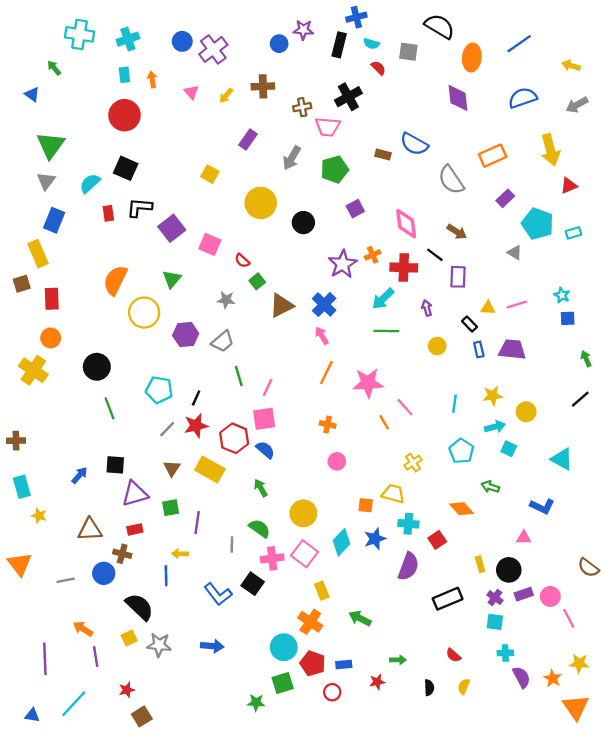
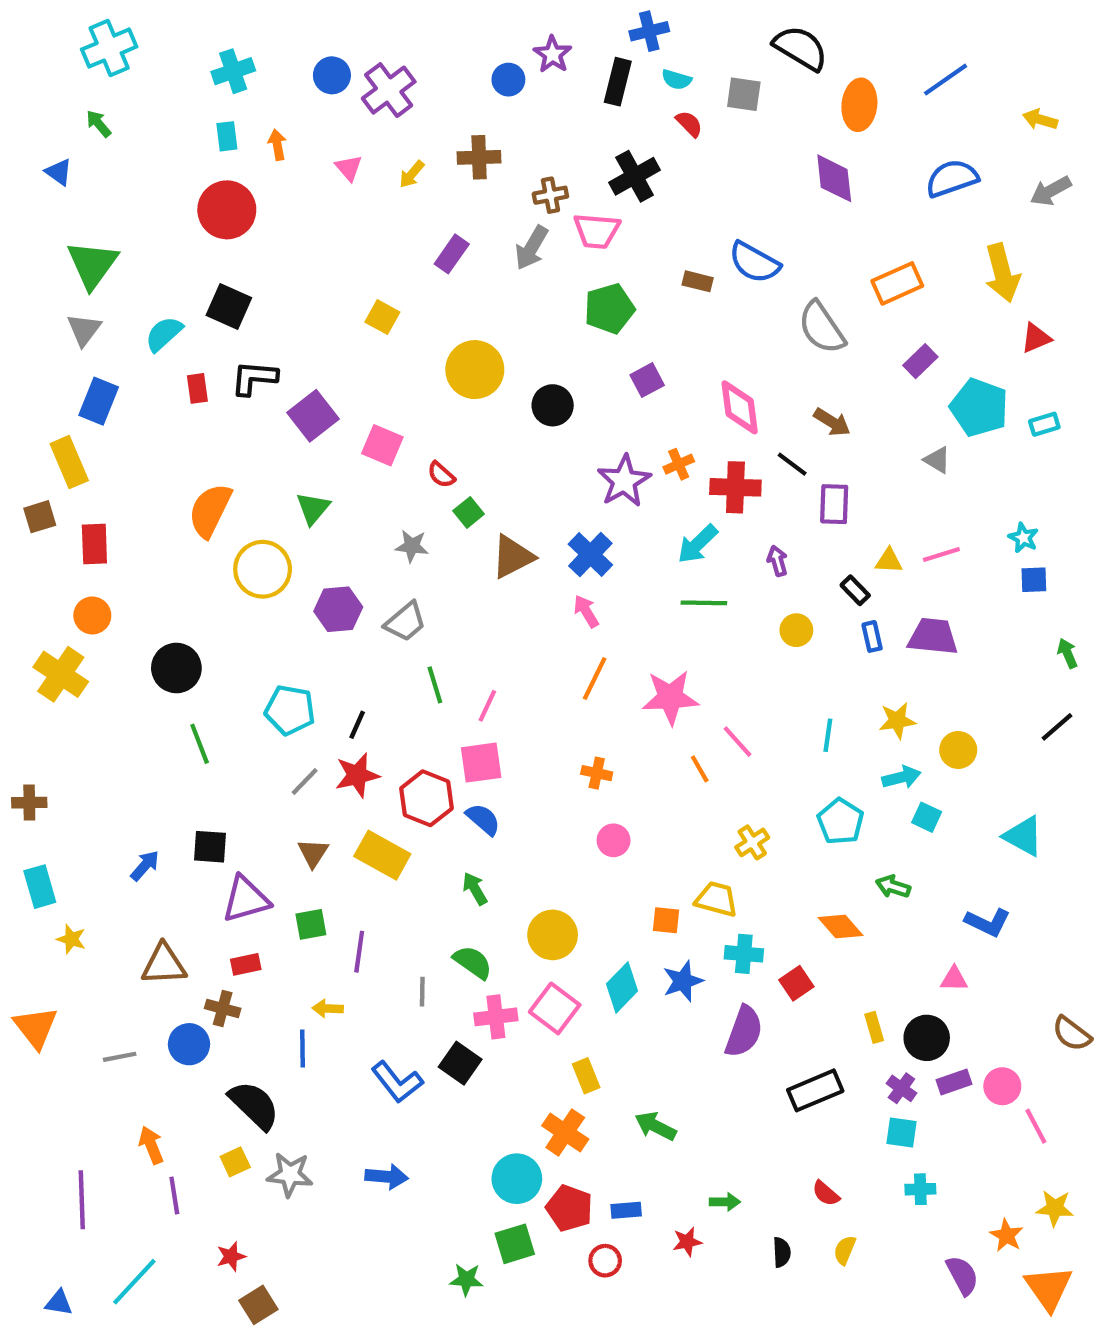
purple star: (303, 30) -> (553, 54), turned 30
cyan cross: (79, 34) -> (109, 48), moved, turned -32
gray arrow: (292, 158) -> (532, 248), moved
orange arrow: (83, 629) -> (151, 1145), turned 36
purple semicircle: (521, 677) -> (962, 1275), moved

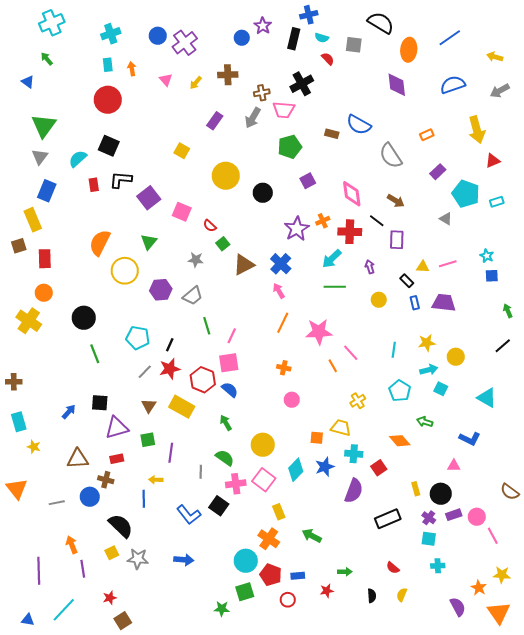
orange rectangle: (897, 283) -> (427, 135), size x0.6

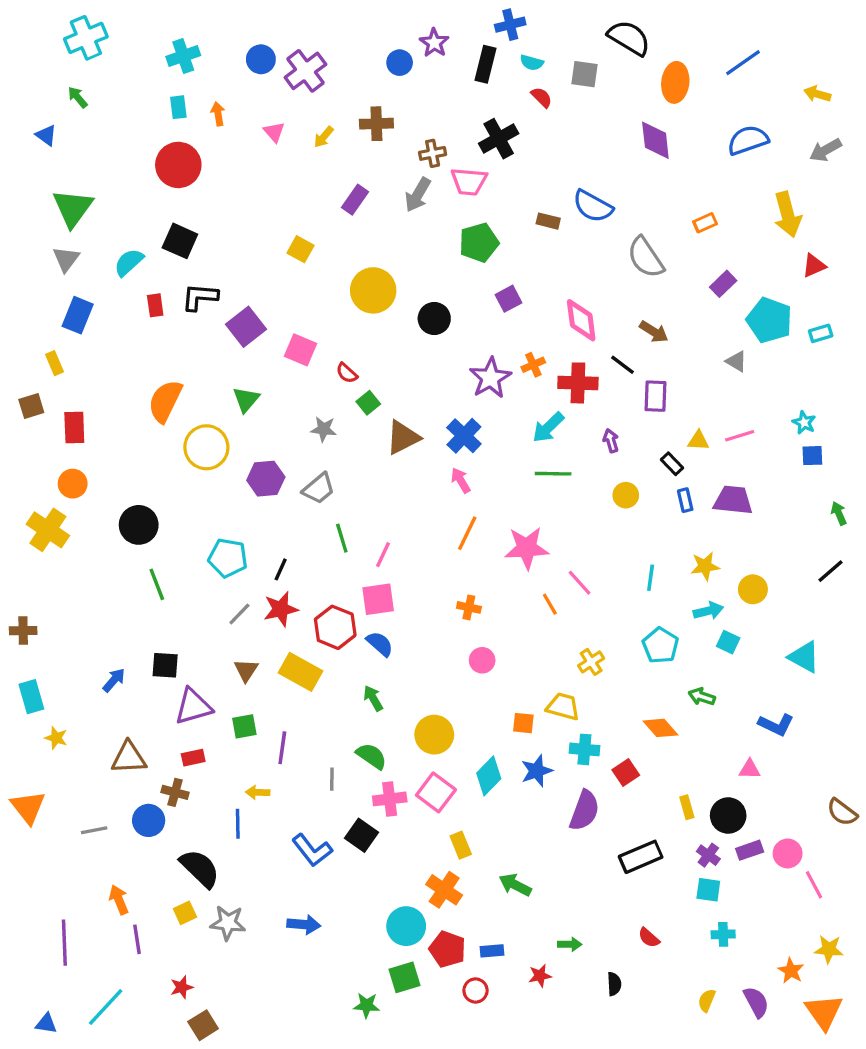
yellow rectangle: (33, 220) -> (54, 363), size x0.6
yellow semicircle: (402, 595) -> (707, 1000), moved

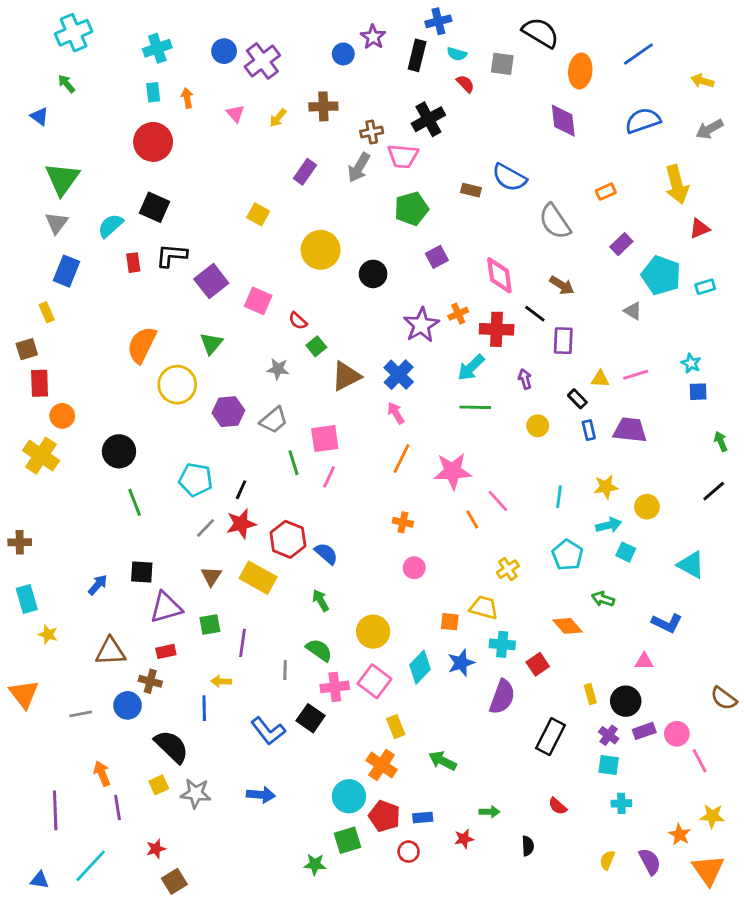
red rectangle: (74, 427) -> (40, 383), moved
pink square: (378, 599) -> (325, 439), moved
black rectangle: (641, 857) -> (550, 737), turned -40

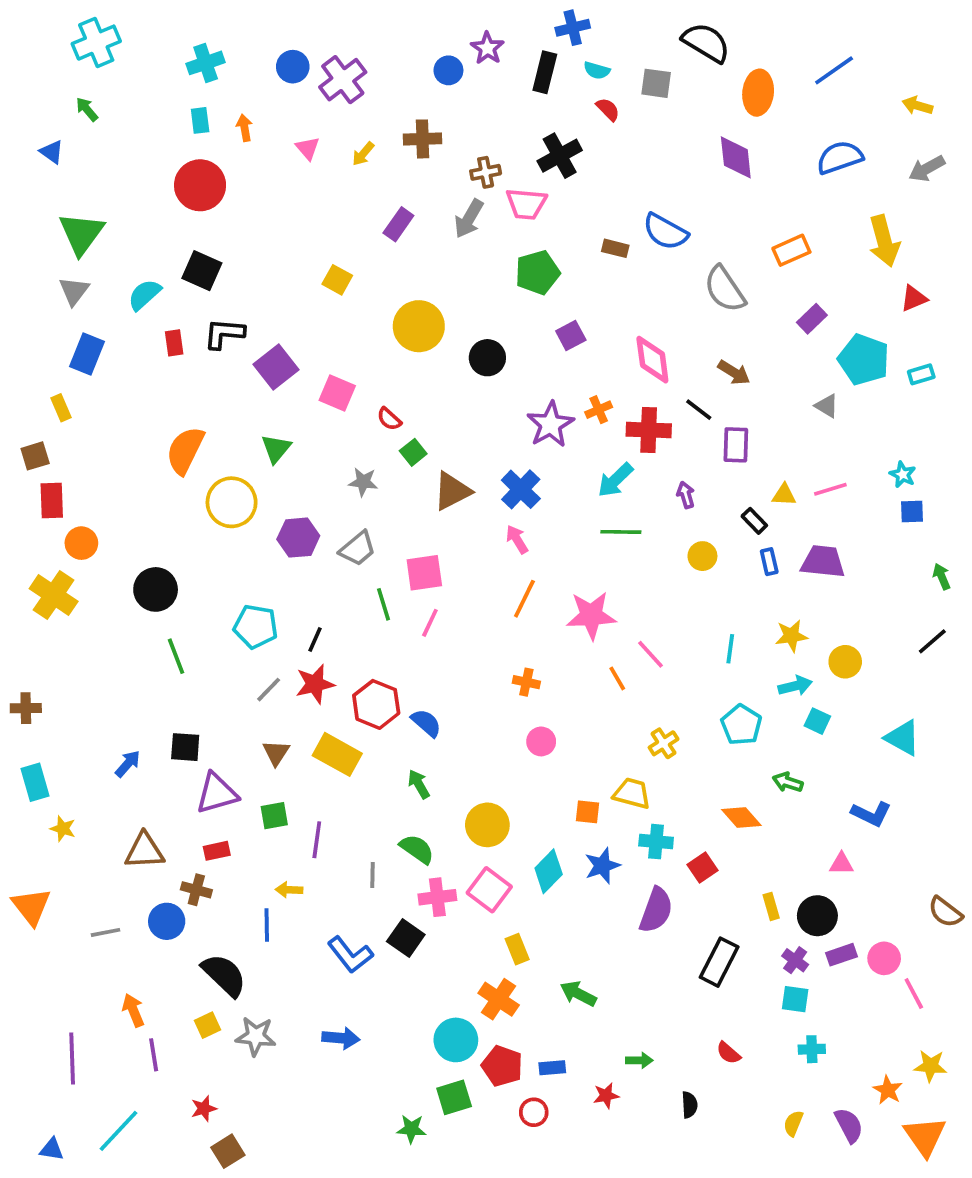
orange rectangle: (606, 192) -> (791, 250), size x1.4

